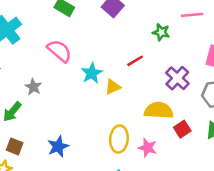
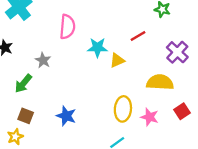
pink semicircle: (59, 51) -> (67, 27), turned 55
cyan star: (92, 73) -> (97, 48), turned 30
red square: (182, 129) -> (182, 111), moved
blue star: (58, 146) -> (66, 116), turned -30

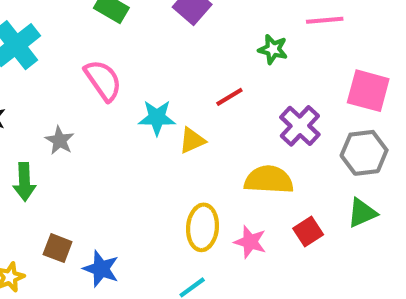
pink semicircle: (67, 27) -> (103, 80), turned -40
green arrow: (23, 83) -> (24, 182), turned -42
brown square: (26, 116) -> (58, 248), moved
blue star: (66, 116) -> (101, 269), moved

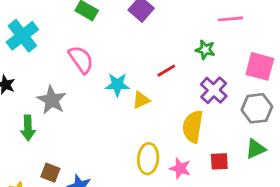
green star: (273, 49) -> (205, 50), moved
gray star: (60, 140) -> (52, 100), size x1.5
yellow semicircle: (269, 180) -> (193, 127), turned -84
red square: (308, 232) -> (219, 161), turned 30

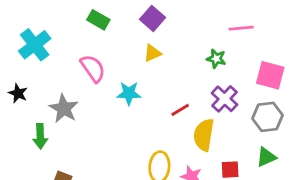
red line: (166, 71) -> (180, 110), moved
yellow triangle: (141, 100) -> (152, 53), moved

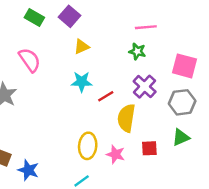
purple square: (152, 18) -> (69, 16), moved
pink line: (241, 28) -> (146, 27), moved
cyan star: (129, 93) -> (82, 82), moved

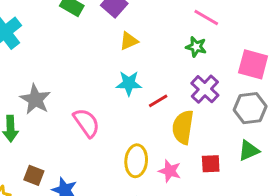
pink line: (146, 27) -> (206, 18), turned 35
pink semicircle: (30, 60) -> (86, 123), moved

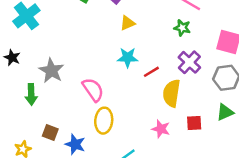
yellow ellipse: (136, 161) -> (104, 121), moved

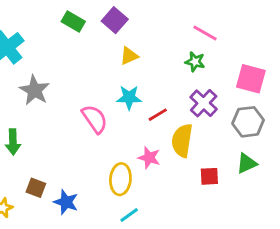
gray star: (51, 71) -> (34, 90), moved
pink semicircle: (93, 90) -> (95, 119), moved
yellow ellipse: (104, 121) -> (120, 179), moved
pink star: (161, 129) -> (149, 158), moved

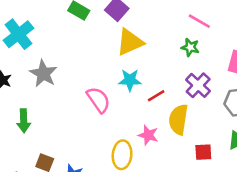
yellow triangle: (129, 56) -> (130, 42), size x1.6

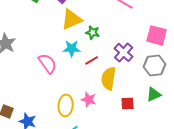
green star: (190, 47) -> (93, 32), moved
pink star: (148, 135) -> (89, 99), moved

